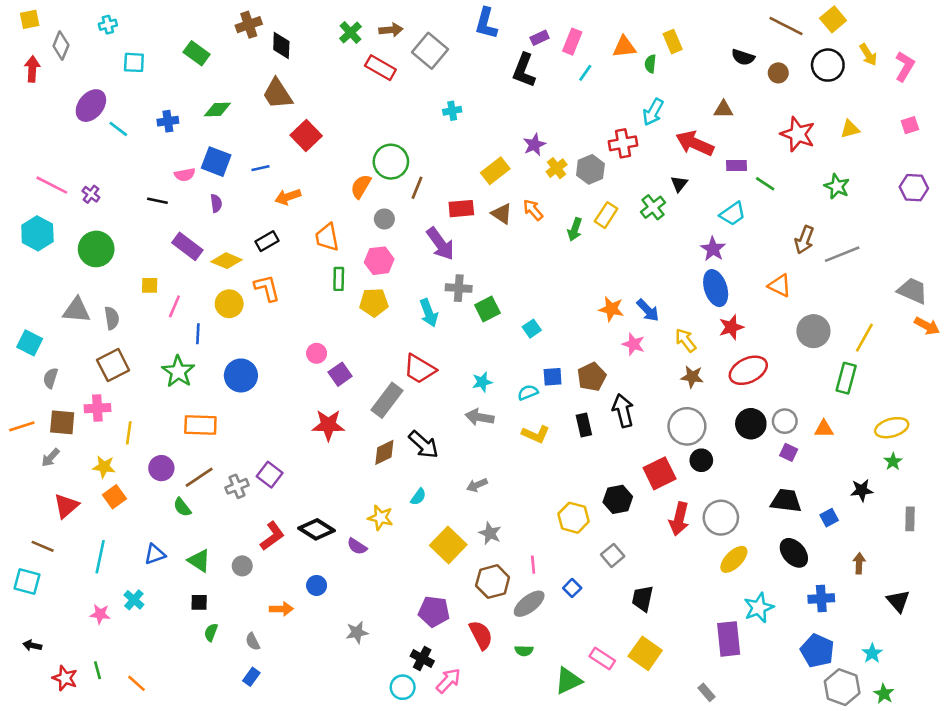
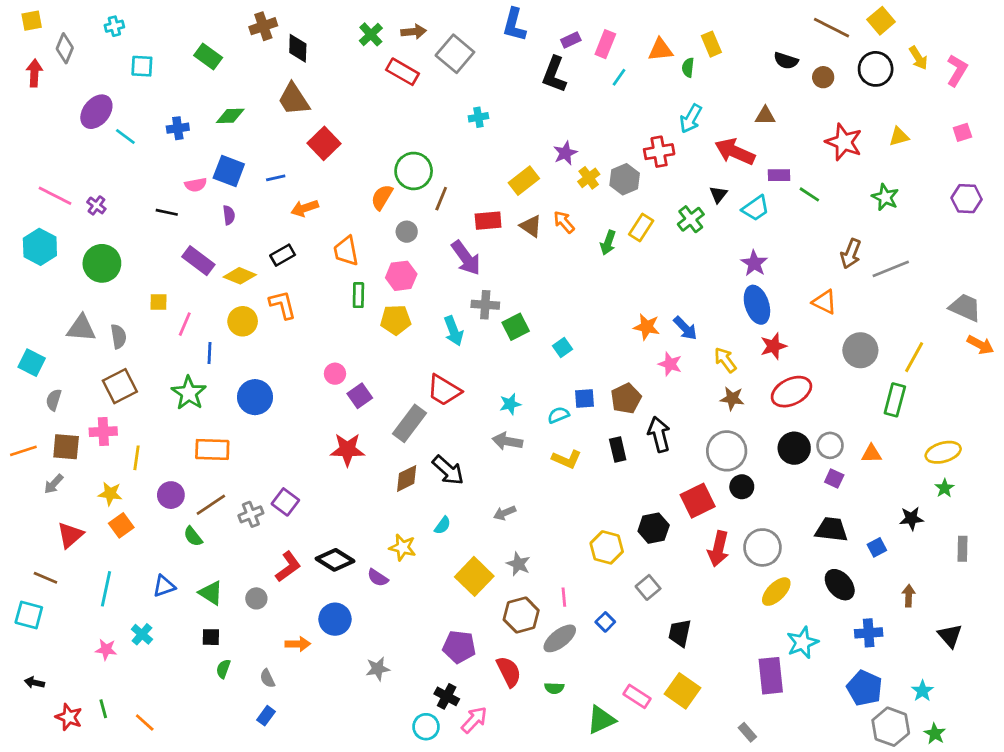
cyan trapezoid: (733, 214) -> (756, 208), moved
blue circle: (317, 585) -> (335, 619), size x1.5

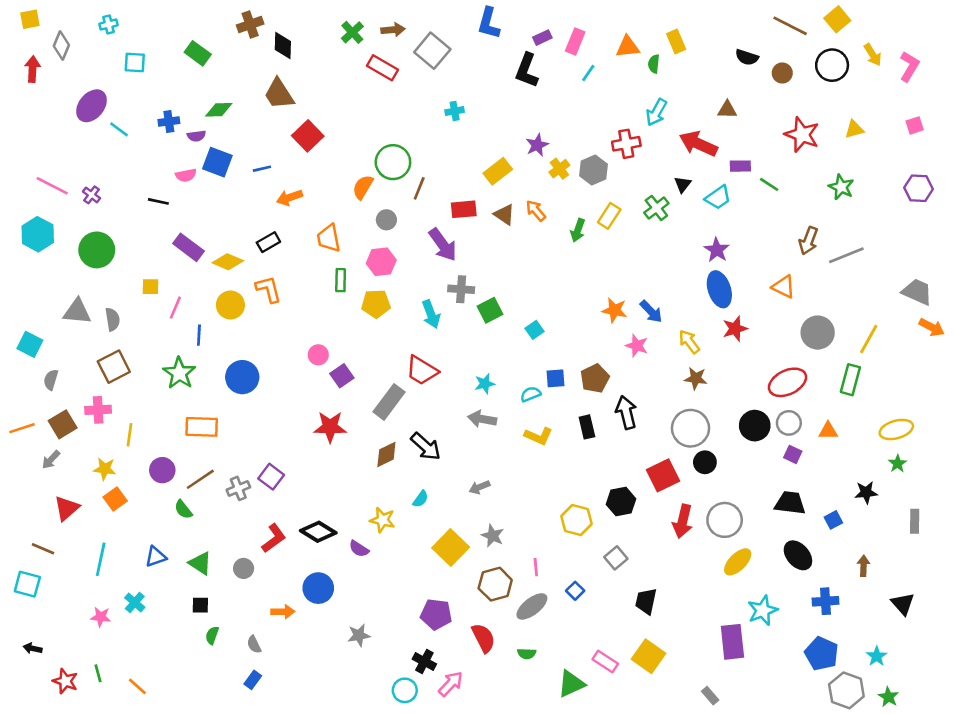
purple semicircle: (229, 215) -> (196, 136), moved, turned 90
red ellipse: (791, 392) -> (787, 382), moved
brown square: (66, 447) -> (63, 424), turned -36

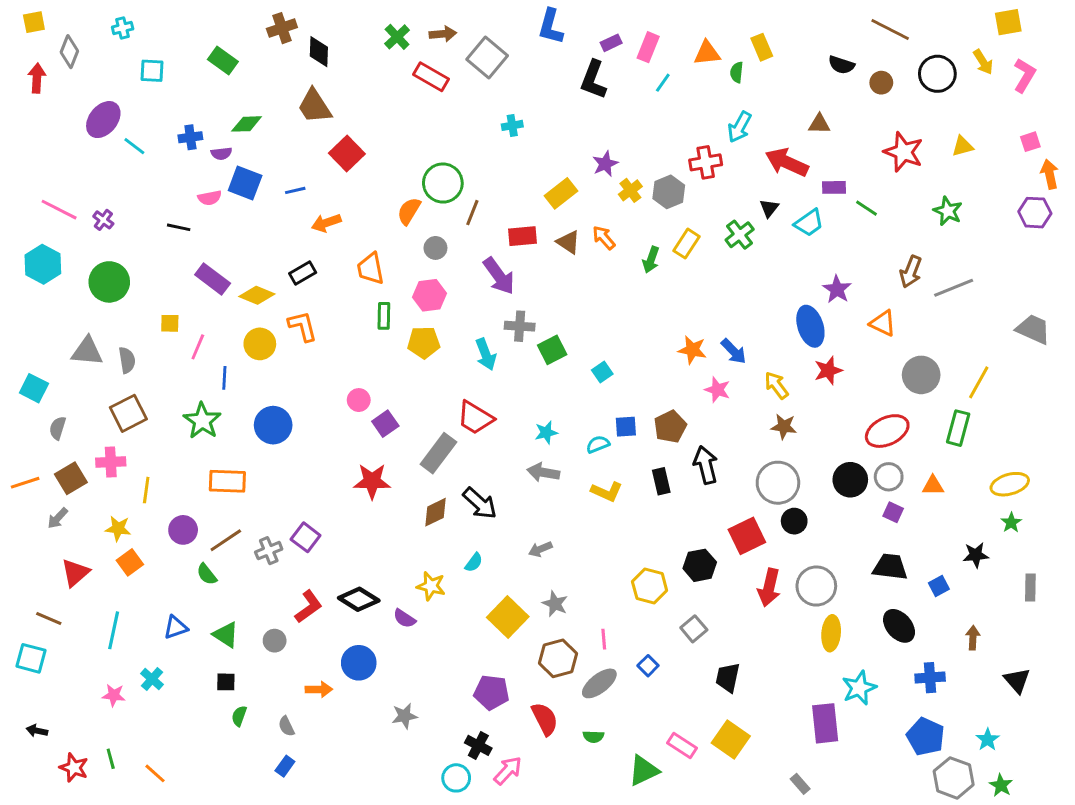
yellow square: (837, 19) -> (1008, 22), moved, turned 30
purple star: (717, 250) -> (837, 289), moved
orange arrow: (932, 327) -> (1050, 174), moved, turned -130
yellow ellipse: (738, 562) -> (831, 633), turned -40

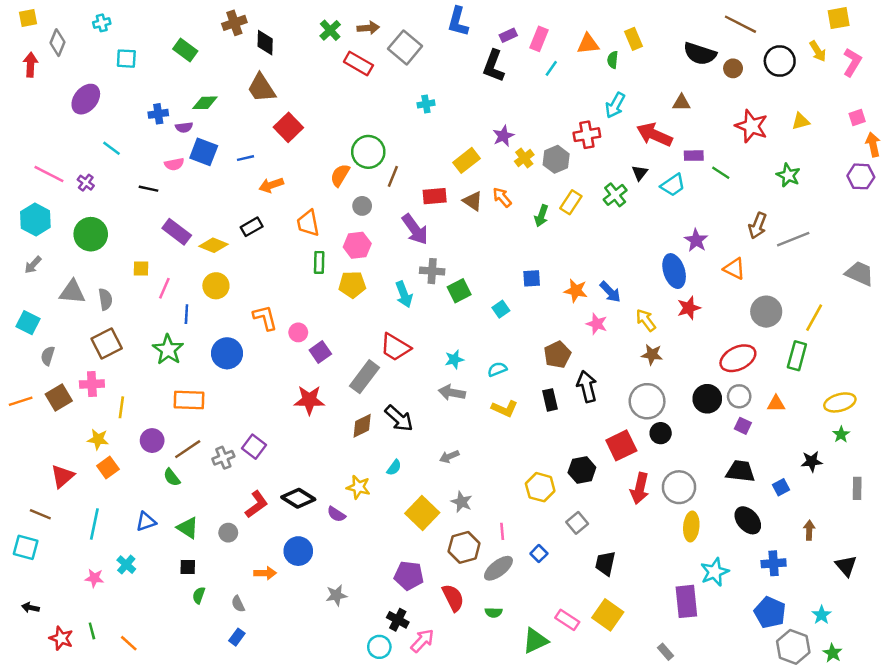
black semicircle: (841, 65) -> (700, 54), size x1.5
cyan line: (134, 146) -> (112, 148), moved
orange L-shape: (303, 326) -> (265, 318), moved
blue square: (626, 427) -> (532, 278), moved
gray arrow: (58, 518) -> (33, 265), moved

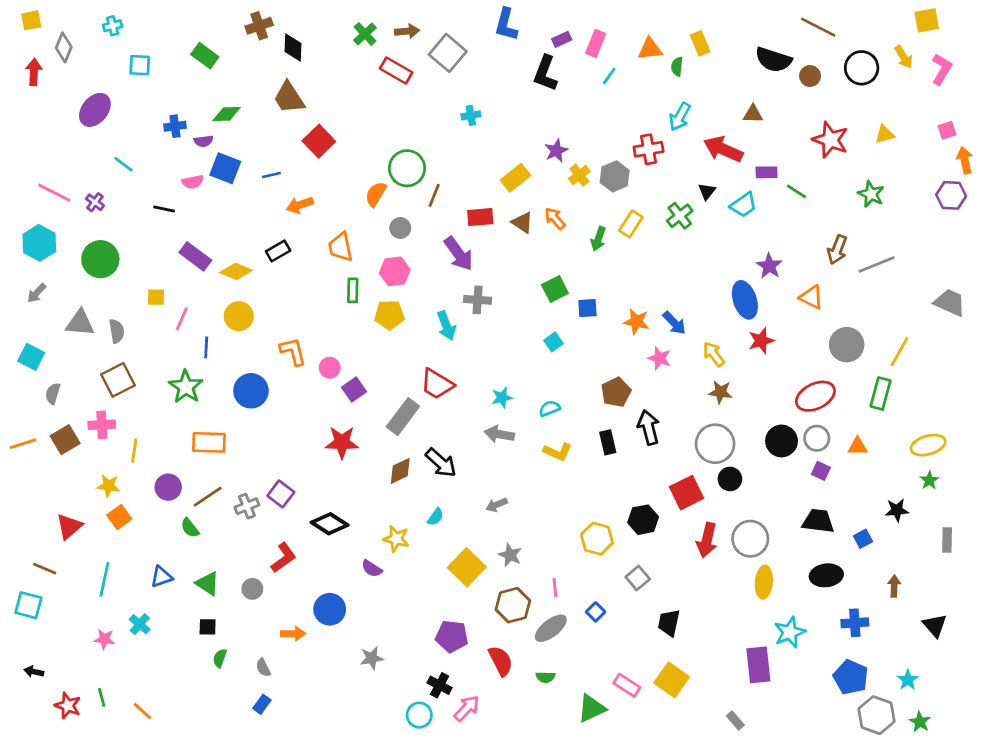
green square: (459, 291) -> (555, 289), moved
black diamond: (298, 498) -> (330, 524), moved
black ellipse: (748, 520) -> (826, 575), turned -56

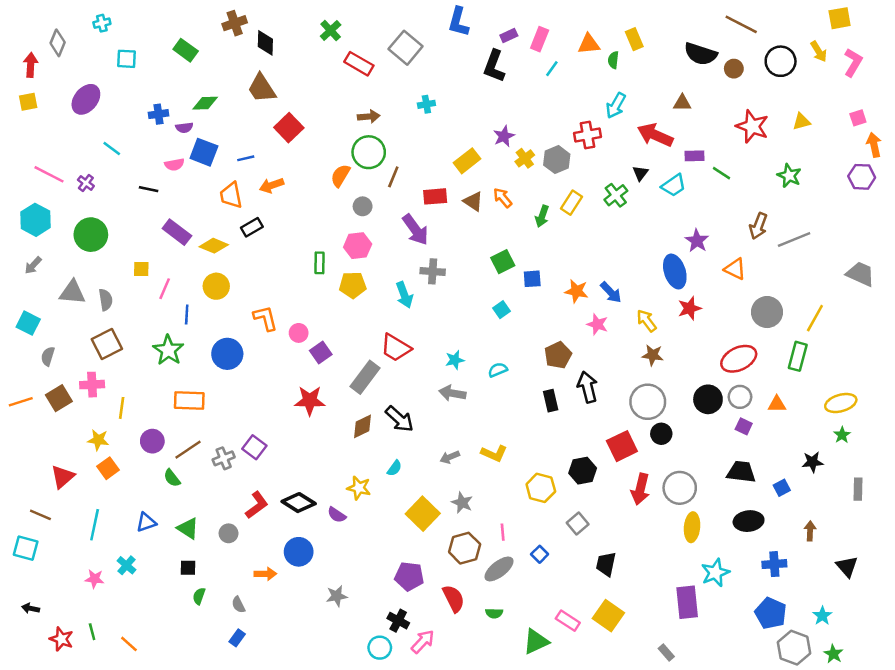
yellow square: (31, 20) -> (28, 102), moved
brown arrow: (407, 31) -> (369, 117), moved
orange trapezoid: (341, 247) -> (231, 195), moved
yellow L-shape: (558, 452) -> (494, 453), moved
black diamond: (330, 524) -> (299, 503), moved

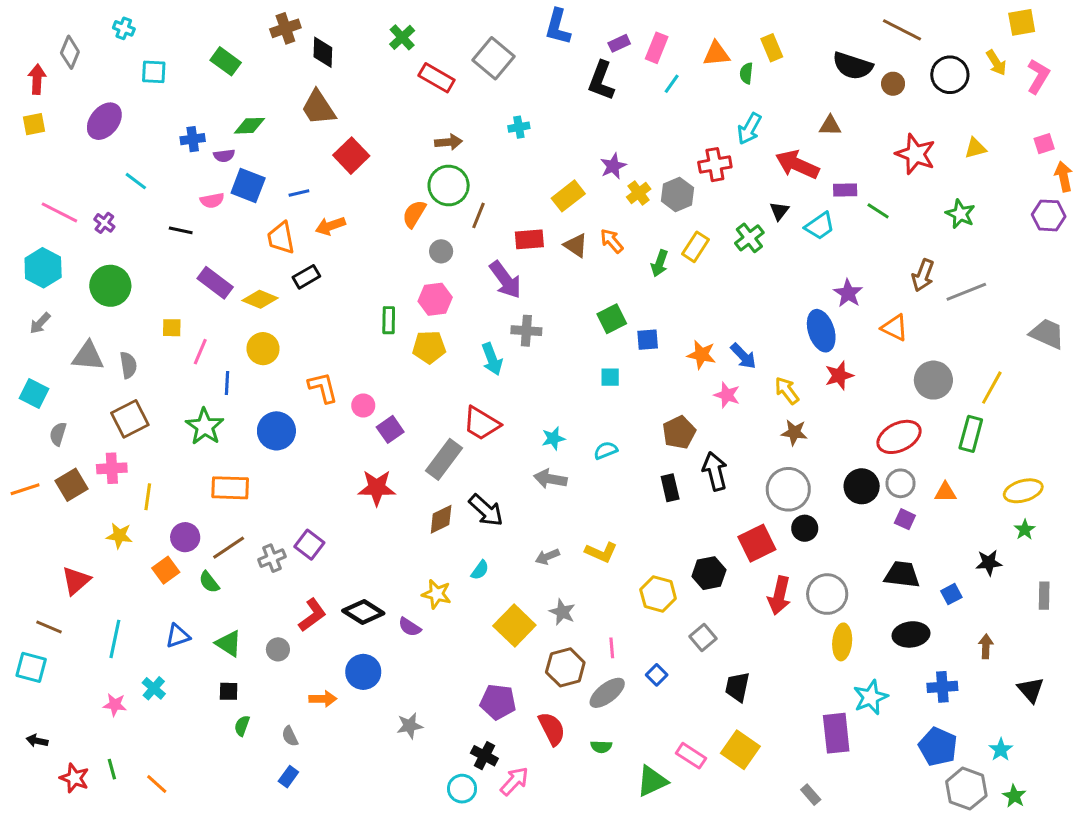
cyan cross: (102, 23) -> (124, 28), turned 35
cyan square: (501, 310) -> (610, 377), turned 35
orange square: (108, 468) -> (166, 570), moved

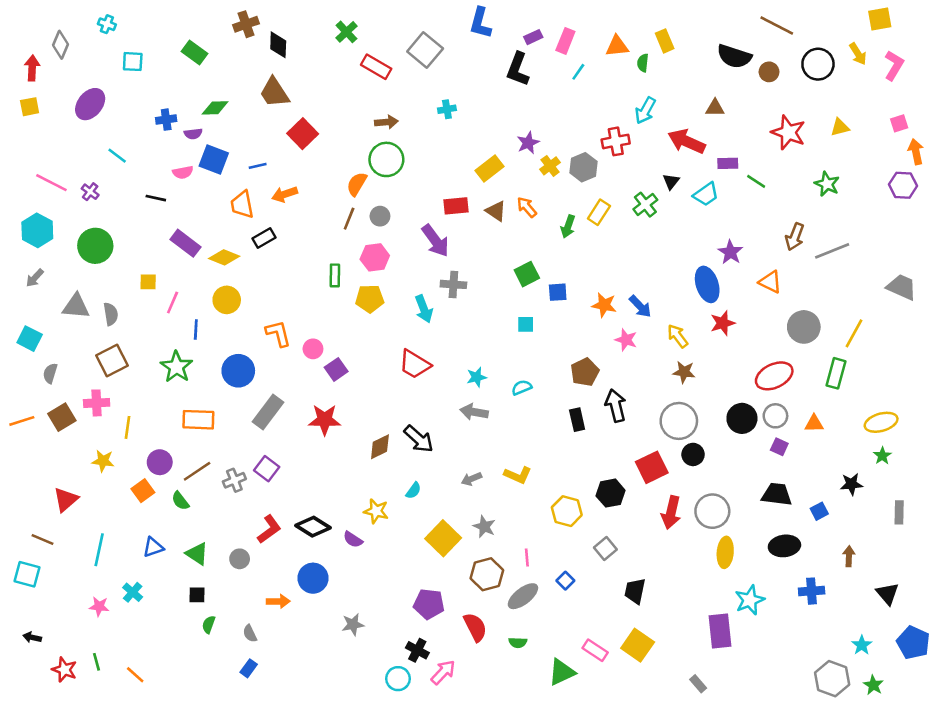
brown line: (478, 215) -> (349, 219), moved
gray rectangle: (444, 459) -> (268, 412), moved
blue pentagon: (938, 747) -> (913, 643), moved

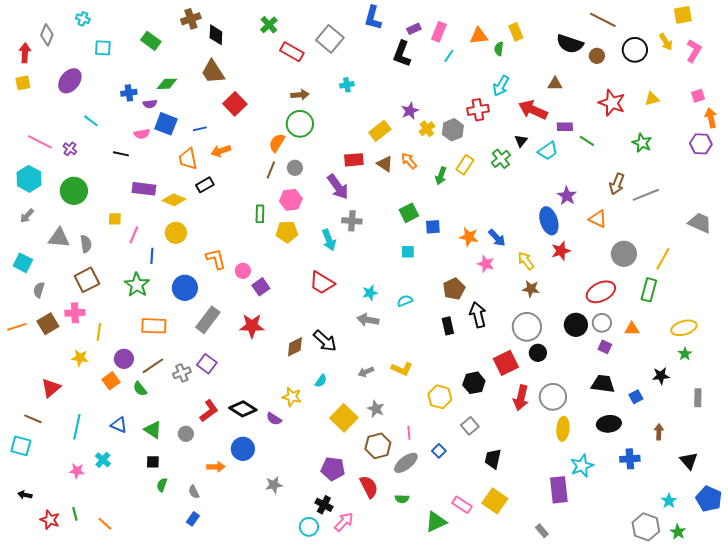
purple rectangle: (185, 243) -> (144, 189), turned -30
blue triangle: (153, 547) -> (119, 425), turned 42

